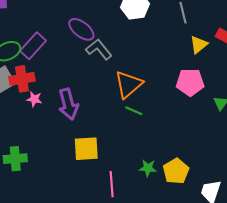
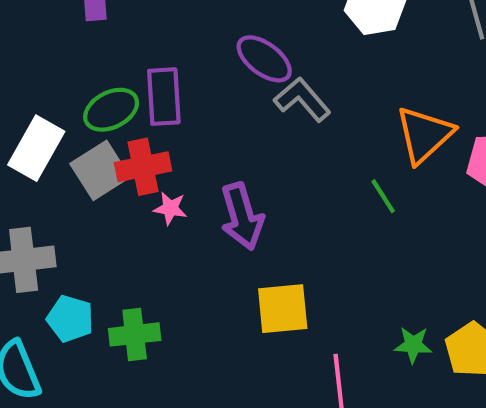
purple rectangle: (33, 46) -> (164, 97), turned -44
orange triangle: (128, 84) -> (424, 135), moved
green line: (134, 111) -> (383, 196), moved, turned 36

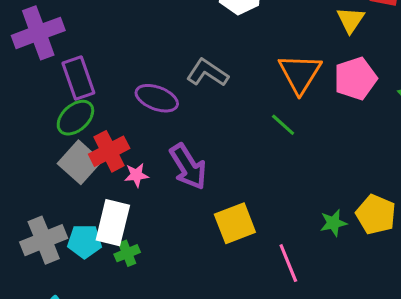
purple ellipse: (264, 59) -> (157, 98), moved
purple rectangle: (164, 97) -> (78, 78), moved
white rectangle: (36, 148) -> (113, 223), moved
cyan pentagon: (70, 319) -> (85, 241), moved
green cross: (135, 334) -> (127, 253), moved, size x0.7

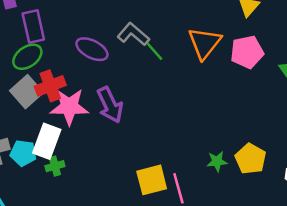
green line: (283, 125) -> (154, 51), moved
pink star: (136, 175) -> (69, 107), size x2.0
yellow square: (235, 223) -> (152, 180), moved

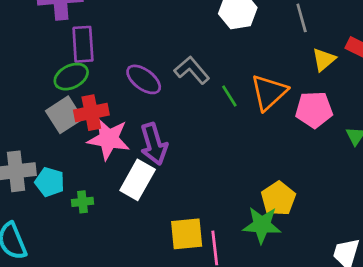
green line: (154, 51) -> (229, 96), moved
white rectangle: (47, 141) -> (138, 180), moved
yellow pentagon: (250, 159) -> (278, 199), moved
green star: (217, 161) -> (262, 225), size x1.6

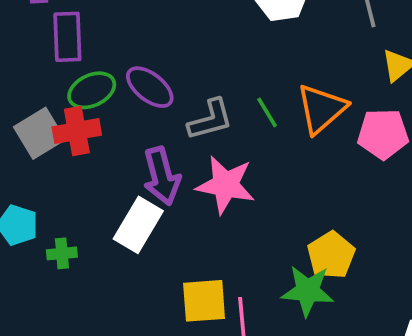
gray L-shape: (192, 70) -> (210, 120), moved, turned 114
green ellipse: (71, 77) -> (92, 90), moved
pink star: (109, 139) -> (226, 185), moved

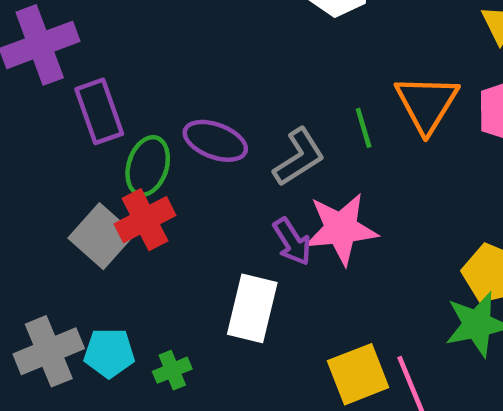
green ellipse: (92, 90) -> (148, 166), turned -30
green line: (267, 112) -> (364, 128), turned 32
purple arrow: (162, 176) -> (292, 242), moved, size x0.7

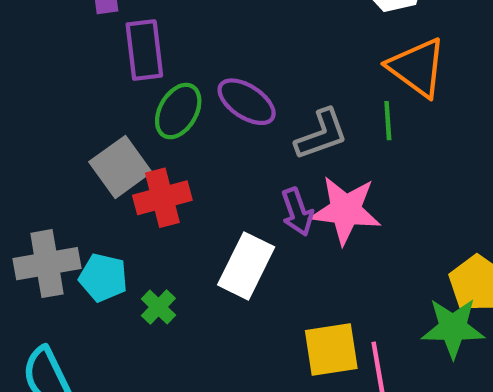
orange triangle: (427, 104) -> (417, 67), moved, turned -38
red cross: (145, 220) -> (162, 198), moved
green cross: (172, 370) -> (158, 307), turned -36

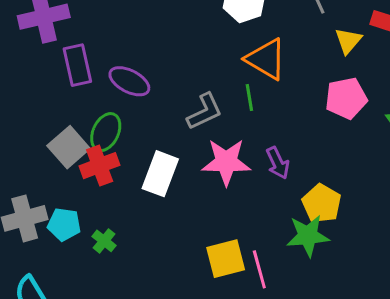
purple ellipse: (247, 102) -> (129, 81), moved
green ellipse: (178, 111) -> (106, 132), moved
purple arrow: (297, 212) -> (278, 163), moved
white rectangle: (246, 266) -> (160, 174), moved

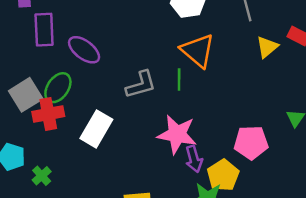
pink pentagon: (346, 98) -> (251, 142), moved
pink star: (226, 162) -> (177, 134), moved
purple arrow: (278, 163) -> (194, 159), moved

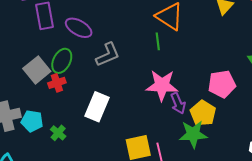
gray L-shape: (141, 85) -> (108, 55), moved
red cross: (48, 114) -> (57, 83), size x0.7
white rectangle: (96, 129) -> (97, 107), moved

